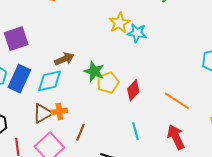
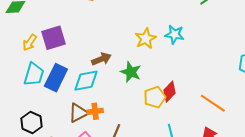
yellow star: (119, 23) -> (146, 38), moved
yellow pentagon: (108, 83) -> (155, 97), moved

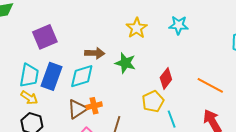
cyan star: (174, 34) -> (179, 25), moved
yellow arrow: (30, 43) -> (29, 98), moved, turned -84
brown arrow: (101, 59) -> (95, 53), turned 30
yellow pentagon: (155, 97) -> (153, 101), moved

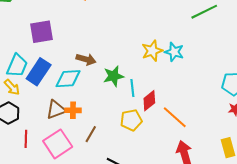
yellow star: (137, 28) -> (152, 51), moved
green star: (125, 63) -> (114, 76), turned 30
orange line: (210, 85) -> (175, 117), moved
cyan line: (172, 119) -> (132, 88), moved

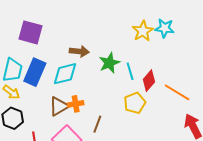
purple square: (41, 32) -> (30, 32), turned 35

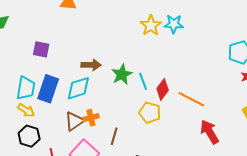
cyan star: (165, 28) -> (174, 24), moved
yellow star: (143, 31) -> (151, 25), moved
purple square: (30, 32) -> (41, 49), size x0.7
yellow pentagon: (135, 103) -> (150, 113), turned -30

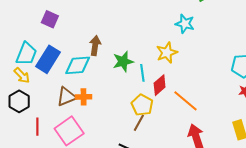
yellow star: (151, 25) -> (167, 53), moved
brown arrow: (91, 65) -> (95, 46), turned -96
brown line: (114, 136) -> (139, 123), moved

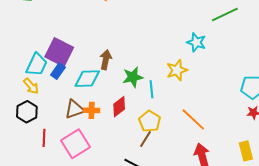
purple square: (50, 19) -> (59, 52), moved, size x1.6
blue rectangle: (48, 59) -> (58, 71), size x0.6
red diamond: (160, 85) -> (119, 107), moved

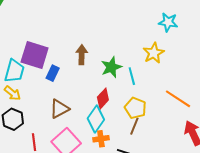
blue rectangle: (58, 71) -> (53, 73), moved
cyan diamond: (87, 79) -> (96, 119), moved, turned -44
orange cross: (92, 110) -> (101, 139), moved

